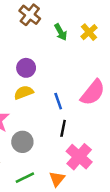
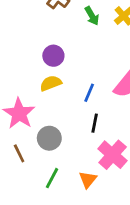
blue line: (58, 101) -> (89, 93), turned 42
green line: (25, 178) -> (52, 178), turned -36

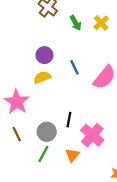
blue line: (89, 93) -> (74, 67), moved, turned -48
black line: (95, 123) -> (69, 120), moved
gray circle: (49, 138) -> (47, 132), moved

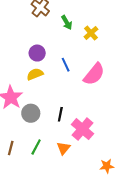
yellow cross: (101, 23) -> (91, 33), moved
gray circle: (47, 132) -> (31, 113), moved
brown line: (17, 134) -> (11, 148), moved, turned 40

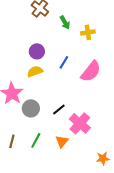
yellow cross: (91, 33) -> (88, 32), turned 32
blue line: (66, 65) -> (64, 62), turned 56
black line: (60, 114) -> (59, 109), turned 40

